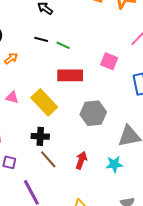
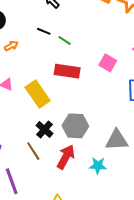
gray hexagon: (93, 113) -> (75, 126), moved
black cross: (40, 136) -> (45, 129), moved, turned 30
red arrow: (81, 160) -> (66, 157), size x1.4

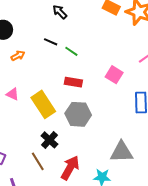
red rectangle: (67, 71) -> (73, 82), size x0.7
gray hexagon: (75, 126) -> (78, 114), moved

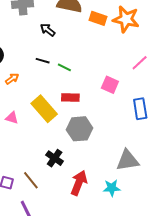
yellow rectangle: (43, 104) -> (44, 109), moved
brown line: (38, 161) -> (31, 180), moved

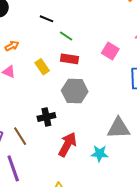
green line: (64, 67) -> (66, 36), moved
orange arrow: (12, 79) -> (12, 46), moved
yellow rectangle: (44, 109) -> (42, 67), size x0.6
black cross: (55, 158) -> (46, 117), turned 36

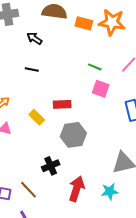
green line: (66, 36) -> (95, 67), moved

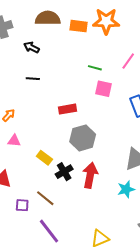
yellow rectangle: (37, 117) -> (44, 158), moved
red arrow: (77, 189) -> (90, 175), moved

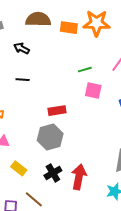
green line: (95, 68) -> (85, 70), turned -32
gray hexagon: (83, 138) -> (50, 137), moved
yellow rectangle: (44, 158) -> (19, 168), moved

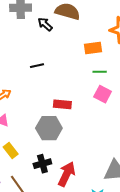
orange rectangle: (69, 28) -> (93, 48), moved, turned -30
black arrow: (22, 48) -> (45, 24), moved
black line: (23, 80) -> (37, 66), turned -32

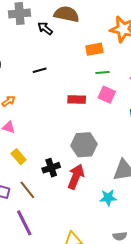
red rectangle: (62, 104) -> (77, 100), moved
gray hexagon: (49, 128) -> (84, 145), moved

